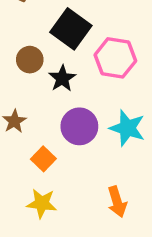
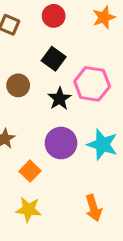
black square: (71, 29) -> (54, 59), size x0.7
black star: (62, 78) -> (60, 99), moved

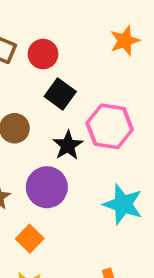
red circle: (54, 16) -> (43, 54), moved
purple circle: (61, 143) -> (47, 187), moved

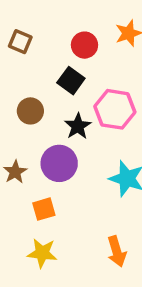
red circle: (43, 54) -> (84, 45), moved
orange square: (30, 239) -> (44, 209), turned 30

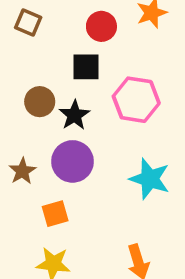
black square: (71, 81) -> (86, 67), turned -36
black star: (78, 126) -> (74, 115), moved

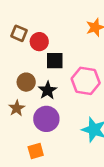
red circle: (101, 26) -> (39, 42), moved
brown star: (22, 171) -> (17, 108), moved

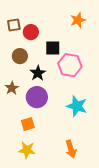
brown square: (19, 33) -> (14, 25), turned -32
black square: (55, 61) -> (53, 48), moved
brown circle: (26, 82) -> (20, 56), moved

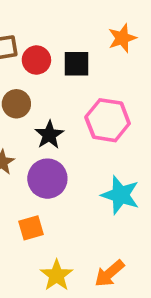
black square: (53, 48) -> (77, 64), moved
orange arrow: (71, 149) -> (109, 273), turned 66
yellow star: (27, 150) -> (57, 275), moved, turned 30

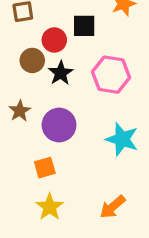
red circle: (36, 60) -> (54, 40), moved
black star: (49, 135) -> (61, 73), moved
yellow star: (57, 275) -> (50, 207), moved

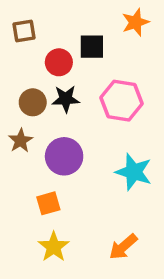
brown circle: (32, 60) -> (33, 102), moved
black star: (61, 73) -> (66, 99), turned 30

